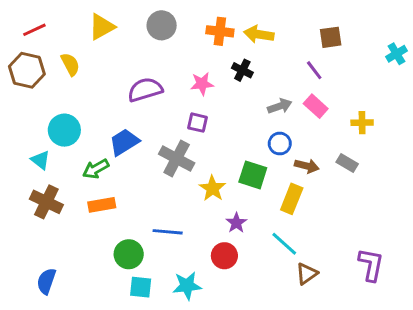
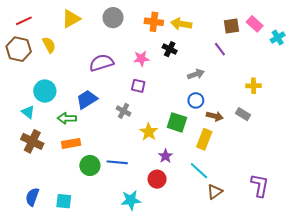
pink rectangle: (316, 106) -> (255, 24), moved
gray cross: (177, 158) -> (123, 111), size x0.6
green arrow: (96, 169) -> (67, 118), turned 30
green circle: (129, 254) -> (90, 165), moved
cyan square: (141, 287) -> (64, 201), moved

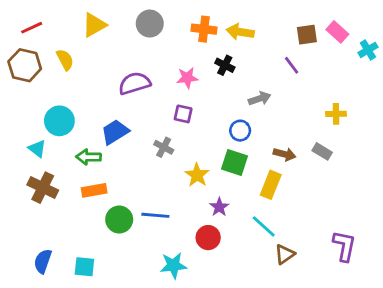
blue circle: (196, 100) -> (240, 131), moved

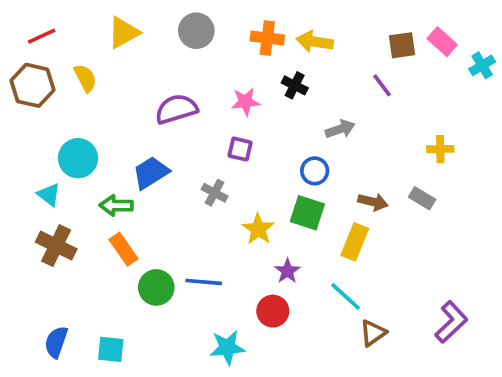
orange rectangle: (94, 190) -> (124, 249), turned 65
purple L-shape: (344, 246) -> (451, 322), turned 36

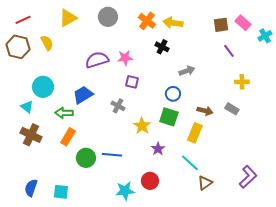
orange cross: (267, 38) -> (147, 21), turned 30
purple line: (382, 85) -> (229, 51), moved
pink star: (245, 102) -> (125, 58), moved
orange rectangle: (124, 249) -> (68, 137), turned 66
red circle: (273, 311) -> (150, 181), moved

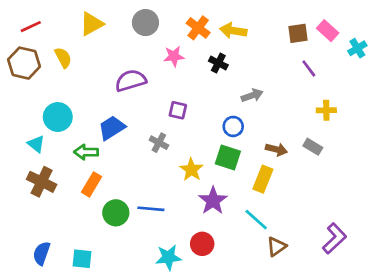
pink star: (125, 58) -> (174, 56), moved
purple star: (158, 149) -> (213, 201), size x1.5

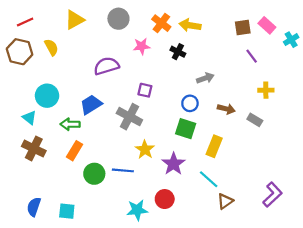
gray cross: (159, 143) -> (129, 117), size x1.6
brown arrow: (276, 149) -> (226, 109), moved
yellow star: (191, 170) -> (145, 150), moved

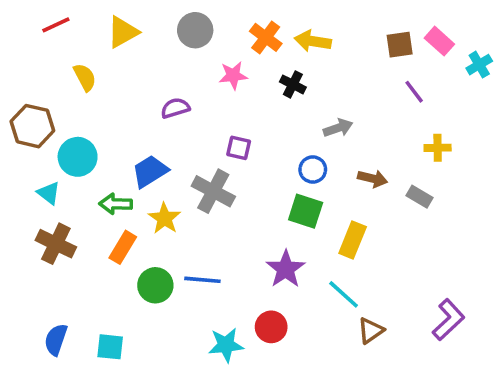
red line: (25, 22) -> (56, 25), moved
brown hexagon: (20, 52) -> (32, 126), moved
purple semicircle: (106, 66) -> (175, 108), size x0.7
yellow star: (145, 150) -> (164, 218), moved

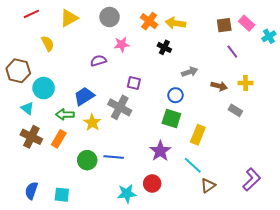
pink star: (233, 75) -> (122, 44), moved
brown arrow: (372, 179) -> (219, 86), moved
orange rectangle: (123, 247) -> (59, 139), moved

